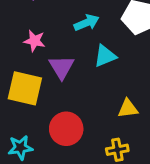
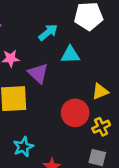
cyan triangle: (105, 56) -> (70, 55), turned 36
red circle: (66, 129) -> (75, 113), moved

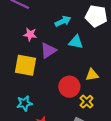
purple triangle: (38, 73) -> (48, 50), turned 30
yellow cross: (101, 127) -> (87, 102), turned -32

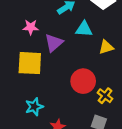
yellow triangle: (92, 75) -> (106, 47), moved

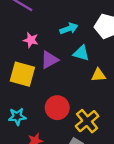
red circle: (83, 81) -> (57, 108), moved
yellow cross: (105, 96) -> (87, 121), size x1.5

